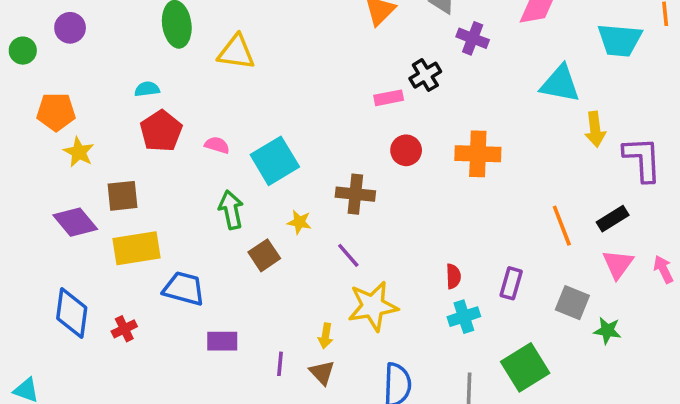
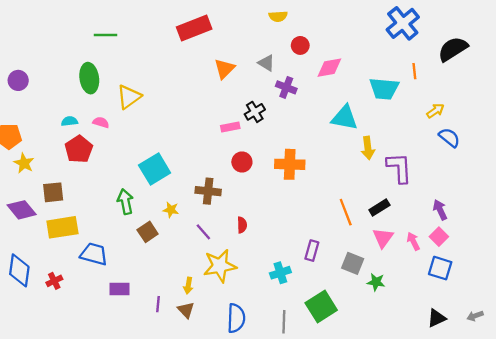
yellow triangle: (236, 52) -> (129, 97), turned -44
pink semicircle: (217, 145) -> (101, 122), moved
red semicircle: (453, 276) -> (242, 225), moved

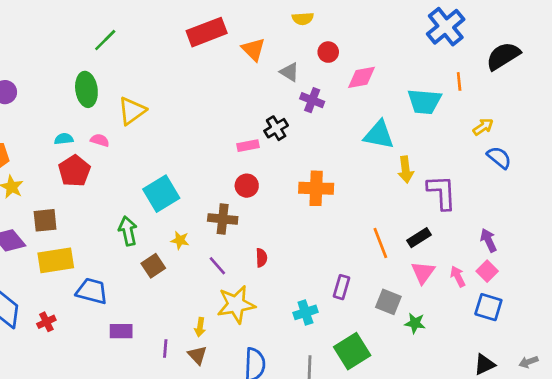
green line: (106, 35) -> (105, 40), turned -45
orange triangle: (224, 69) -> (253, 49), moved, turned -30
red circle: (242, 162) -> (247, 186), moved

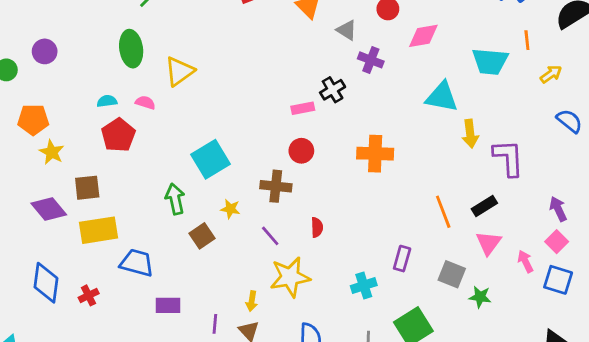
yellow arrow: (483, 127) -> (551, 74), moved
pink arrow: (458, 276) -> (525, 261), moved

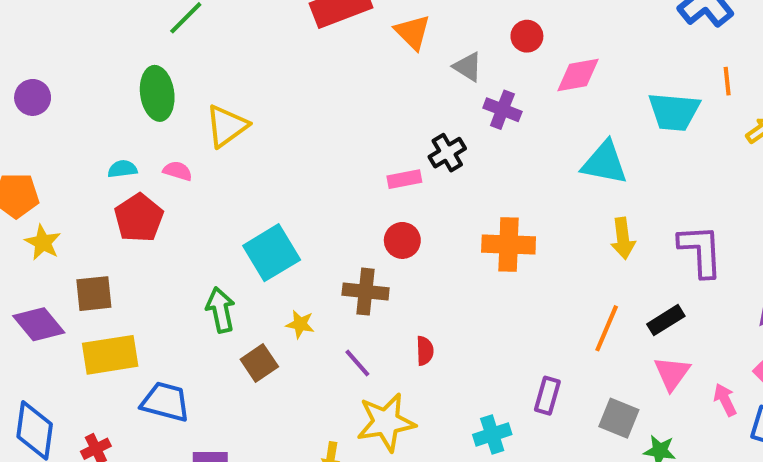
yellow arrow: (470, 134) -> (623, 238), moved
orange line: (443, 212) -> (607, 328), turned 44

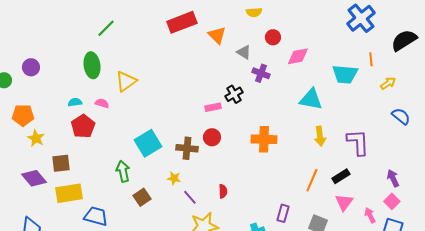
brown cross: (366, 292) -> (187, 148), moved
yellow star: (300, 324) -> (174, 178), moved

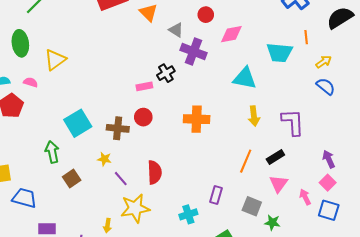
purple cross: (261, 73) -> (193, 52), size x1.4
blue semicircle: (401, 116) -> (326, 86), moved
red semicircle: (223, 191) -> (155, 172), size x1.6

